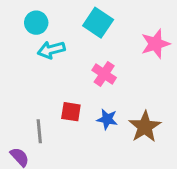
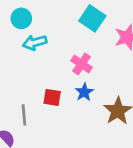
cyan square: (98, 23) -> (92, 18), moved
blue star: (107, 119) -> (84, 92), moved, turned 30

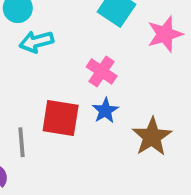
red square: (52, 97) -> (61, 118), size x1.5

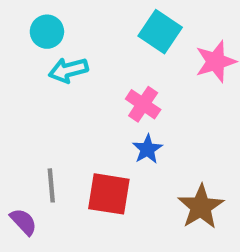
red square: (61, 118) -> (109, 194), moved
brown star: (152, 137) -> (201, 207), moved

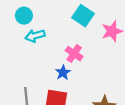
blue star: (147, 149) -> (63, 73), moved

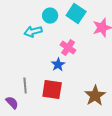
cyan circle: (24, 16) -> (50, 16), moved

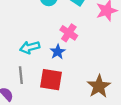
cyan arrow: (33, 32) -> (30, 47), moved

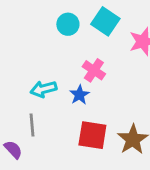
red square: (51, 80) -> (92, 135), moved

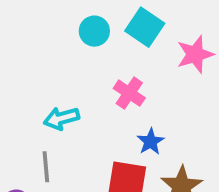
blue star: (79, 95) -> (151, 142), moved

